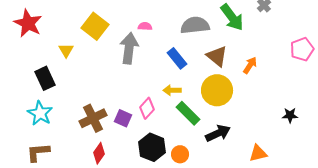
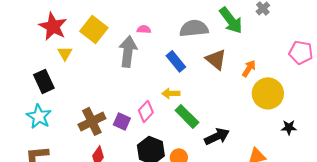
red star: (28, 23) -> (53, 26), moved
pink pentagon: (302, 49) -> (301, 52), turned 30
yellow circle: (217, 90) -> (268, 93), moved
black star: (290, 115) -> (289, 127), moved

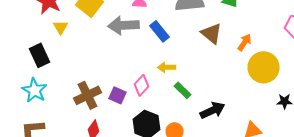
gray arrow: (128, 51) -> (124, 25), turned -100
blue rectangle: (176, 61) -> (160, 31), moved
green rectangle: (187, 116) -> (182, 90), size x0.7

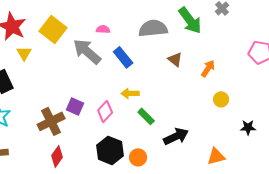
gray arrow: (124, 25) -> (87, 51), turned 44
brown triangle: (212, 33) -> (175, 59), size x0.7
yellow circle: (264, 67) -> (221, 99), moved, size x0.5
purple square: (118, 95) -> (75, 106), moved

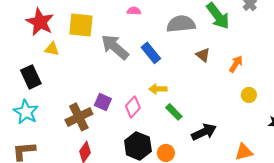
yellow square: (53, 29) -> (81, 25), turned -32
pink semicircle: (103, 29) -> (134, 11), moved
yellow triangle: (24, 53) -> (52, 49), turned -49

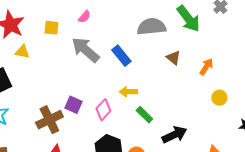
pink semicircle: (134, 11) -> (84, 17), moved, turned 128
yellow square: (81, 25) -> (51, 28), size x0.6

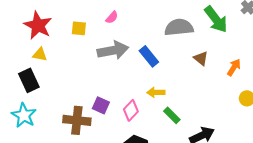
gray arrow: (85, 50) -> (113, 50), turned 128
yellow triangle: (22, 52) -> (40, 54), moved
brown cross: (49, 120) -> (77, 120), turned 32

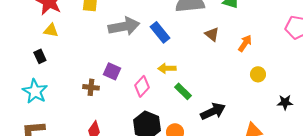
black rectangle: (29, 80) -> (40, 56), size x0.6
purple square: (101, 105) -> (112, 71), moved
brown cross: (77, 120) -> (91, 87), moved, size x0.6

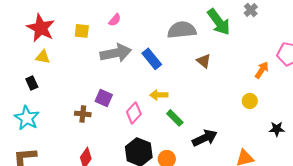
orange arrow: (245, 43) -> (262, 70), moved

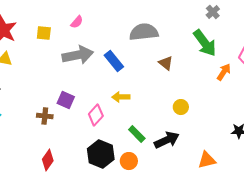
green arrow: (219, 22) -> (205, 43), moved
yellow circle: (250, 101) -> (181, 107), moved
green rectangle: (175, 118) -> (137, 134), moved

